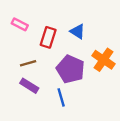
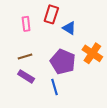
pink rectangle: (20, 24) -> (26, 24), moved, turned 56
red rectangle: (48, 37) -> (51, 14), moved

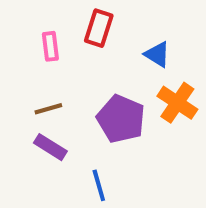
blue triangle: (69, 28) -> (157, 54), moved
blue line: (54, 87) -> (99, 185), moved

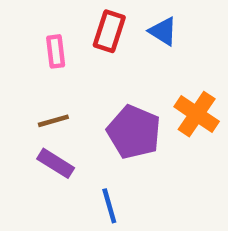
blue triangle: (157, 54) -> (163, 31), moved

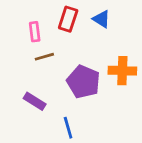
orange cross: (197, 114) -> (122, 71), turned -32
brown line: (53, 121) -> (44, 57), moved

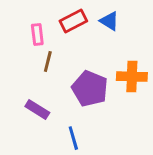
red rectangle: (68, 19) -> (73, 21), turned 45
brown line: (44, 57) -> (48, 62), turned -60

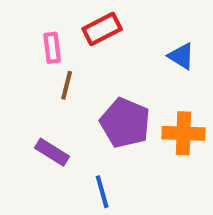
blue triangle: (109, 21) -> (181, 56), moved
orange cross: (132, 77) -> (183, 133), moved

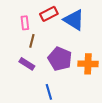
blue triangle: (181, 56) -> (74, 20), moved, size x1.6
purple rectangle: (52, 152) -> (27, 64), moved

